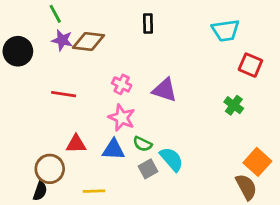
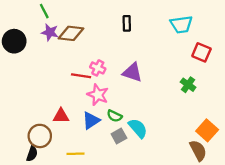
black rectangle: (148, 24) -> (127, 23), moved
red line: (64, 94) -> (81, 76), moved
blue triangle: (113, 149) -> (91, 120), turned -36

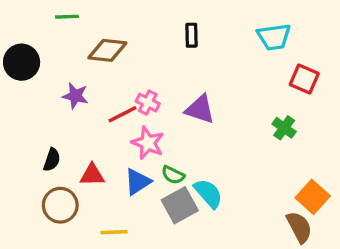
green line: (44, 11) -> (67, 17), turned -64
purple star: (50, 32) -> (75, 96), moved
red line: (81, 76) -> (123, 114), turned -36
gray square: (119, 136) -> (180, 205), size x1.5
black semicircle: (32, 154) -> (52, 160), moved

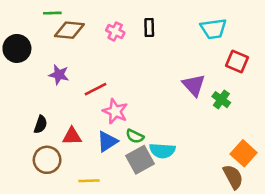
brown diamond: (107, 50) -> (69, 30), moved
pink cross: (148, 103) -> (115, 31), moved
purple triangle: (200, 109) -> (194, 85), moved, turned 30
cyan semicircle: (208, 193) -> (162, 151), turned 135

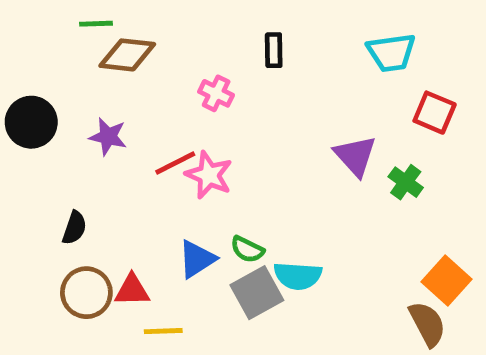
pink cross: (115, 31) -> (216, 93), moved
black circle: (17, 48) -> (31, 122), moved
pink star: (115, 111) -> (209, 175), moved
red triangle: (72, 136) -> (132, 290), moved

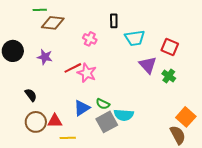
cyan trapezoid: (391, 53) -> (135, 38), moved
red square: (435, 113) -> (170, 47), moved
black semicircle: (74, 228) -> (31, 95), turned -56

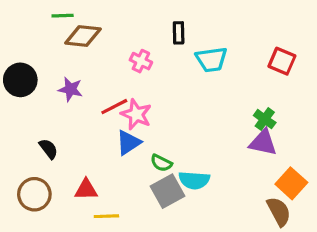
red square: (170, 47) -> (282, 61), moved
purple triangle: (148, 65) -> (263, 143), moved, turned -36
blue triangle: (82, 108) -> (128, 143), moved
brown circle: (36, 122) -> (34, 194), moved

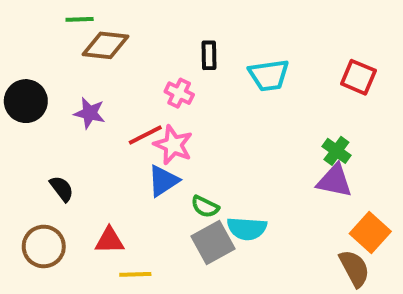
black rectangle: (179, 33) -> (209, 55), moved
pink cross: (141, 61) -> (179, 93), moved

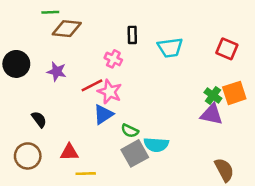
orange square: (370, 233) -> (234, 93), moved, turned 30

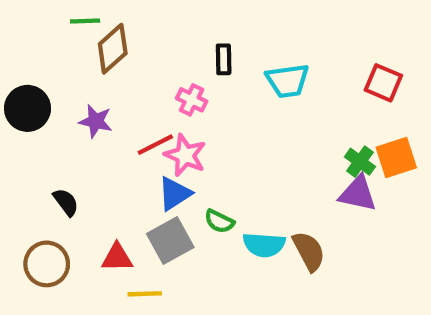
brown diamond: (67, 29) -> (113, 49), turned -48
gray square: (135, 153) -> (170, 241), moved
brown semicircle: (224, 170) -> (309, 251), moved

